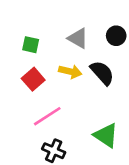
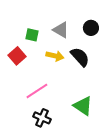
green square: (31, 45) -> (32, 35), moved
red square: (33, 79) -> (17, 56), moved

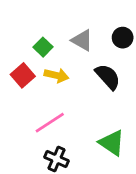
green square: (32, 35) -> (43, 47), turned 32
yellow arrow: (55, 56) -> (57, 75), moved

